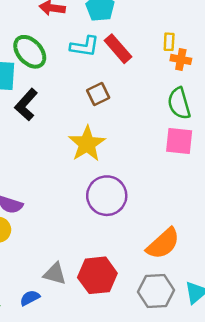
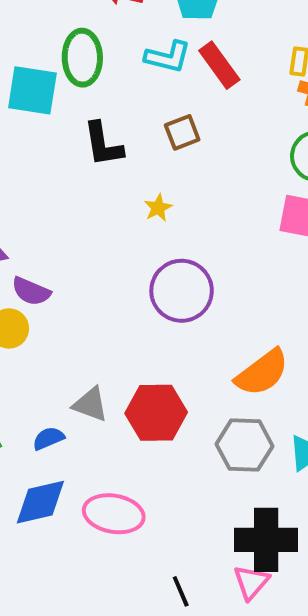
green ellipse: (30, 52) -> (82, 58), turned 36
black L-shape: (26, 105) -> (103, 144), moved, turned -56
yellow star: (87, 144) -> (158, 208), size x0.5

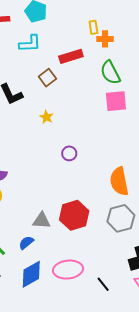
red rectangle: (219, 65) -> (71, 56), moved, turned -55
purple circle: (182, 291) -> (69, 153), size x0.5
orange semicircle: (262, 373) -> (119, 181), turned 132
black line: (181, 591) -> (103, 284), moved

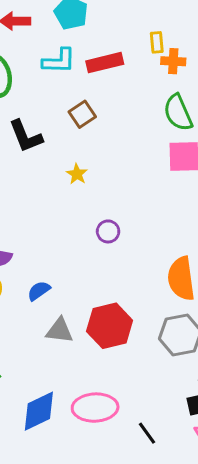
red rectangle: (71, 56) -> (105, 63), moved
blue semicircle: (26, 243) -> (39, 291), moved

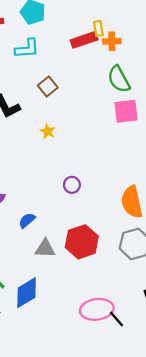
red rectangle: (105, 63) -> (84, 40), moved
purple circle: (108, 231) -> (72, 185), moved
pink ellipse: (95, 408) -> (97, 309), moved
blue diamond: (39, 411) -> (27, 293), moved

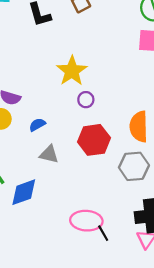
yellow star: (48, 131) -> (72, 71), moved, size x2.0
red hexagon: (82, 242) -> (94, 140), moved

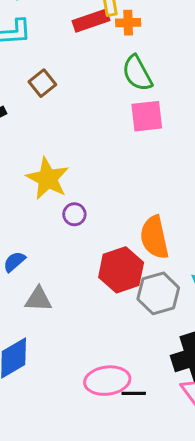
red hexagon: (94, 140) -> (121, 270), moved
black line: (103, 233) -> (134, 393), turned -49

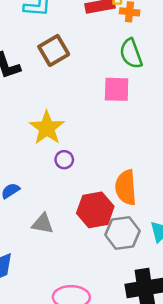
brown square: (42, 83) -> (54, 50), size x1.4
pink square: (147, 116) -> (117, 89), moved
gray triangle: (38, 299) -> (43, 224), moved

